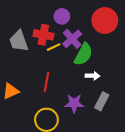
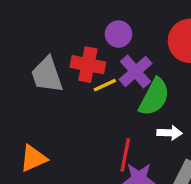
red line: (46, 82) -> (125, 155), moved

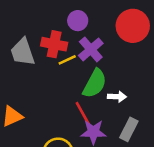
green semicircle: (154, 97) -> (95, 84), moved
red line: (125, 155) -> (83, 114), turned -40

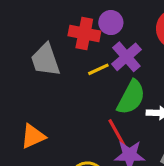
red cross: (54, 44) -> (84, 33), moved

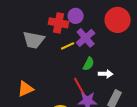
gray trapezoid: (45, 60) -> (34, 40), turned -60
green semicircle: (131, 97) -> (89, 64), size x0.6

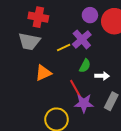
purple circle: (76, 16) -> (90, 15), moved
red cross: (59, 23) -> (38, 17), moved
orange triangle: (26, 89) -> (43, 73), moved

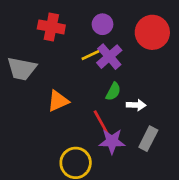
purple circle: (90, 15) -> (103, 24), moved
gray trapezoid: (29, 41) -> (22, 69), moved
yellow line: (64, 48) -> (90, 55), moved

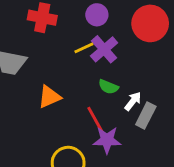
green semicircle: (113, 92) -> (108, 87), turned 84
white arrow: (136, 105) -> (133, 101), turned -54
gray rectangle: (148, 139) -> (146, 116), moved

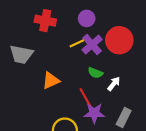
red circle: (150, 23) -> (119, 40), moved
gray rectangle: (146, 116) -> (124, 117), moved

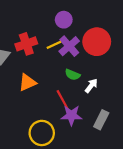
red cross: (45, 21) -> (26, 44), moved, turned -30

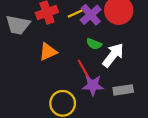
white arrow: (91, 86) -> (113, 55), size x1.6
gray rectangle: (101, 120) -> (123, 90), turned 54

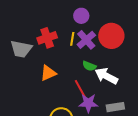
yellow line: (75, 14) -> (72, 39), turned -56
white arrow: (113, 55) -> (106, 76), turned -100

